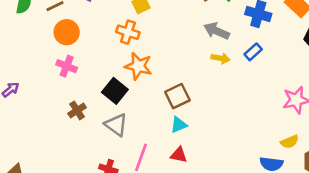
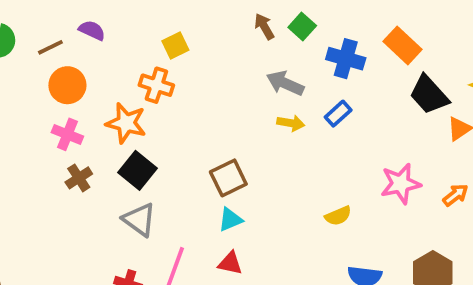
orange star: (138, 66) -> (126, 123), moved
brown cross: (77, 110) -> (79, 178), moved
yellow semicircle: (290, 142) -> (338, 216), moved

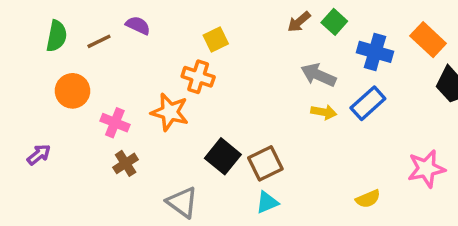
brown arrow: (264, 27) -> (299, 22), turned -100
orange circle: (67, 85) -> (72, 91), moved
blue rectangle: (338, 114) -> (368, 103), size x1.4
black square: (137, 170) -> (223, 156), moved

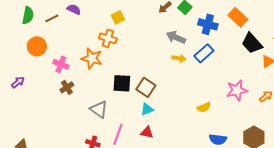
black square: (223, 156) -> (122, 83), turned -36
brown square: (265, 163) -> (146, 87), turned -30

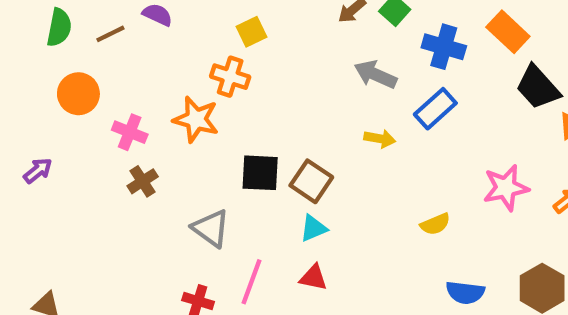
yellow arrow: (179, 58) -> (380, 139), moved

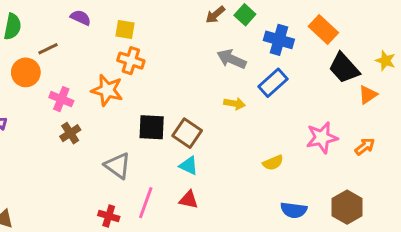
yellow square: (251, 32) -> (125, 29), moved, turned 36
brown line: (110, 34) -> (48, 49), moved
cyan triangle: (313, 228) -> (189, 166), turned 48

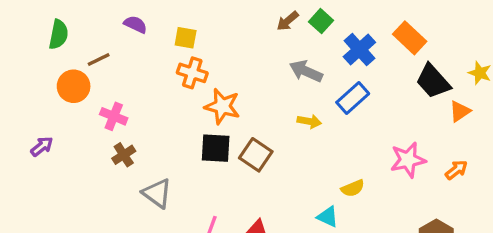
blue cross: (279, 40) -> (359, 49), turned 32
orange star: (107, 90) -> (222, 106), moved
gray triangle: (118, 166) -> (157, 193), moved
cyan triangle: (189, 166) -> (328, 217), moved

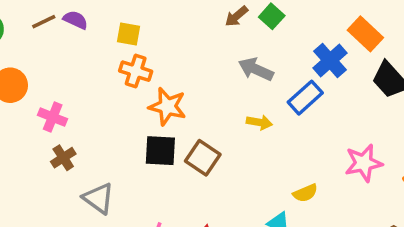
blue cross: (359, 49) -> (330, 60), moved
brown line: (99, 60) -> (44, 22), moved

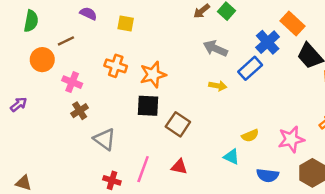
brown line: (44, 22) -> (66, 41), moved
orange cross: (136, 71) -> (116, 66), moved
orange star: (167, 106) -> (153, 75), turned -30
brown square: (203, 158) -> (178, 124), moved
pink star: (364, 163) -> (291, 139), moved

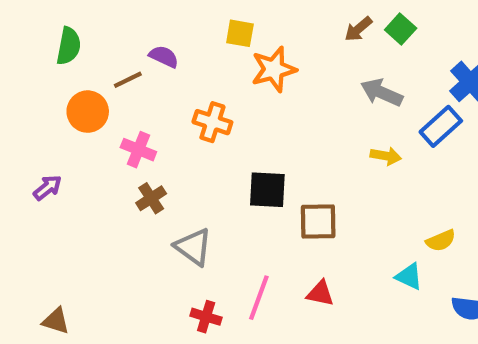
purple semicircle: (88, 14) -> (164, 57), moved
yellow square: (126, 24) -> (240, 33), moved
orange star: (153, 75) -> (274, 69), moved
brown square: (178, 124) -> (318, 222), turned -35

